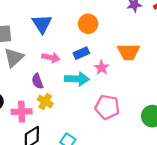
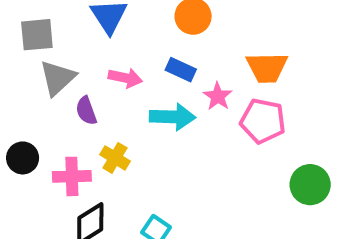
blue rectangle: (81, 53) -> (181, 70), turned 49
purple semicircle: (37, 81) -> (86, 111), moved
pink pentagon: (107, 107) -> (263, 121), moved

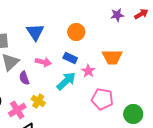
cyan arrow: (172, 117) -> (66, 81), turned -45
pink pentagon: (263, 121) -> (102, 99), moved
pink cross: (72, 176) -> (17, 110), turned -30

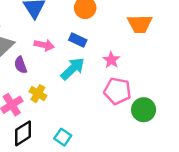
orange trapezoid: (112, 57) -> (140, 24), moved
pink star: (88, 71) -> (111, 60), moved
green circle: (133, 114) -> (144, 110), moved

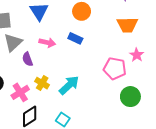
pink star: (111, 60) -> (137, 55), moved
cyan arrow: (73, 69) -> (69, 85), moved
pink pentagon: (117, 91) -> (115, 69), moved

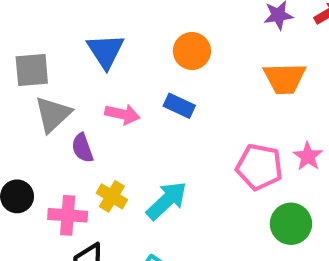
pink star: (137, 55) -> (308, 156), moved
pink cross: (20, 92) -> (68, 215), turned 36

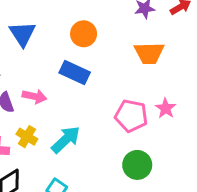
blue rectangle: (179, 106) -> (75, 73), size x1.4
pink arrow: (122, 114) -> (34, 96), moved
green circle: (291, 224) -> (137, 165), moved

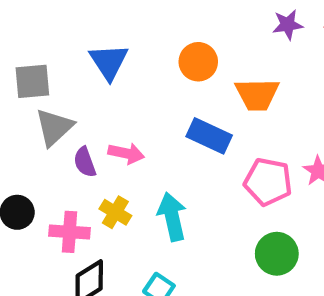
orange trapezoid: (149, 53) -> (257, 94), moved
blue rectangle: (75, 73) -> (209, 136), moved
cyan arrow: (66, 140) -> (172, 217), turned -60

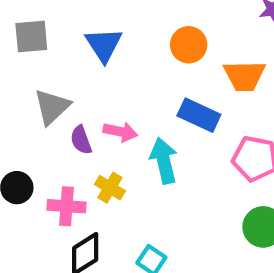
gray square: (32, 81) -> (31, 36), moved
cyan arrow: (172, 217) -> (164, 161), moved

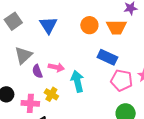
gray square: (31, 36) -> (13, 21), turned -30
orange trapezoid: (245, 76) -> (117, 27), moved
blue rectangle: (199, 115) -> (107, 57), moved

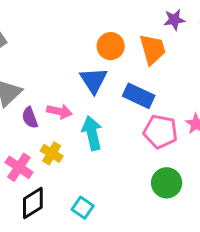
blue triangle: (48, 25) -> (94, 80), moved
orange trapezoid: (117, 27) -> (153, 49), turned -105
pink cross: (30, 103) -> (19, 167), turned 30

